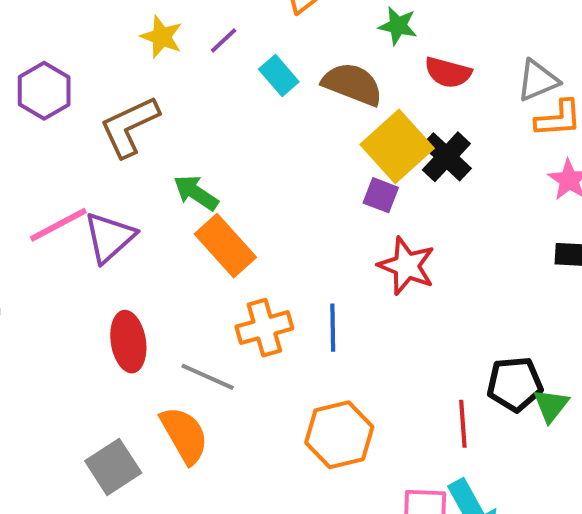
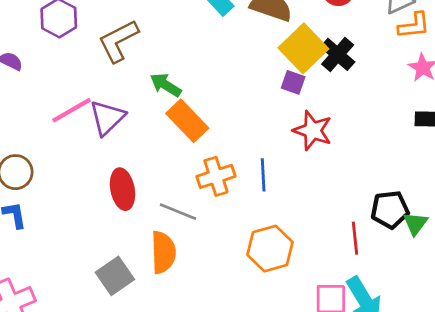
orange semicircle: (184, 435) -> (163, 252), turned 30

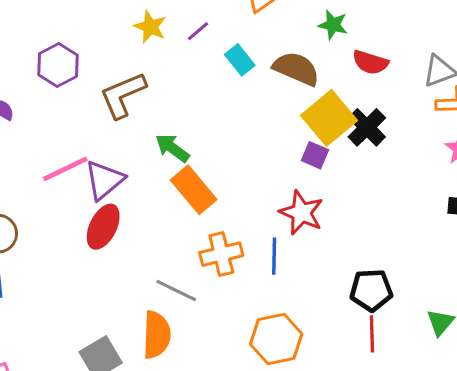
red star: (313, 131) -> (301, 213), moved
red ellipse: (123, 189) -> (103, 227), moved, turned 33
black pentagon: (390, 210) -> (371, 290), moved

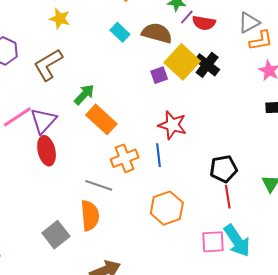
purple line: (198, 31) -> (187, 17), moved
green arrow: (172, 148) -> (84, 94), turned 105
purple square: (315, 155) -> (159, 75), moved, turned -36
red ellipse: (103, 227) -> (47, 151), turned -32

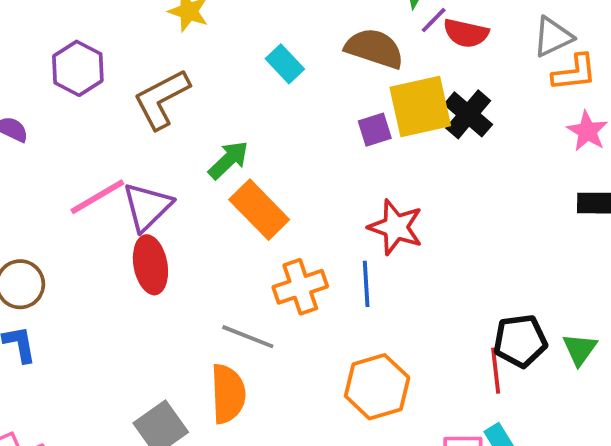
cyan rectangle: (120, 32) -> (285, 64), moved
yellow square: (182, 62) -> (420, 106), turned 32
black pentagon: (224, 169) -> (520, 341), moved

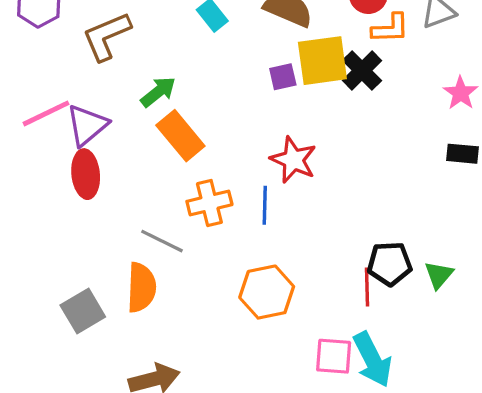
orange L-shape: (574, 73) -> (390, 28), moved

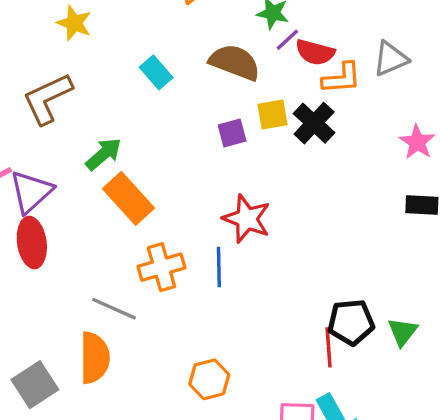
yellow square: (322, 61) -> (273, 114), size x0.6
orange hexagon: (267, 292) -> (209, 379), moved, size x0.7

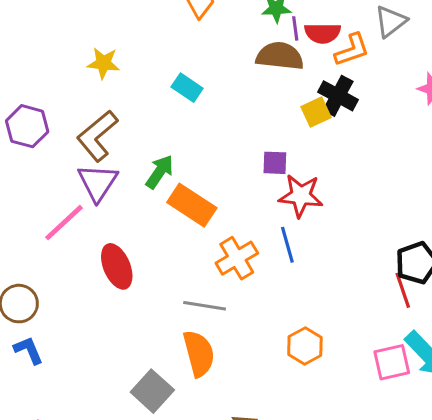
purple line: (287, 40) -> (295, 28), turned -40
brown semicircle: (235, 62) -> (280, 56), moved
yellow square: (273, 114) -> (316, 112), moved
purple square: (232, 133) -> (275, 163), moved, turned 32
purple triangle: (31, 192) -> (98, 182), moved

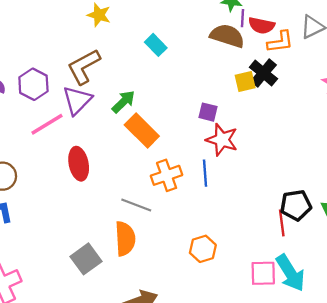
purple hexagon: (27, 126) -> (33, 84), moved

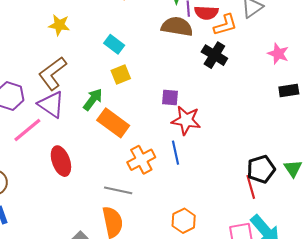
yellow square: (245, 82) -> (121, 74), moved
purple triangle: (77, 100) -> (51, 104), turned -32

